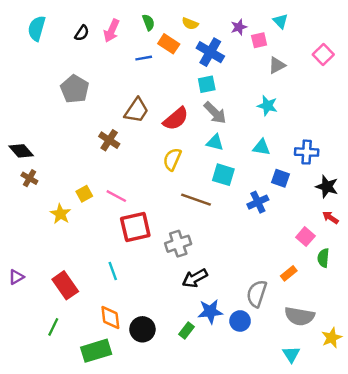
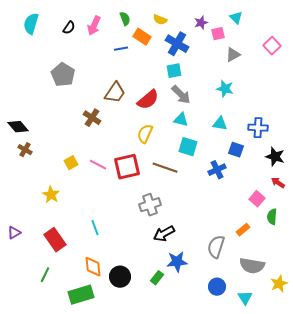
yellow star: (60, 214) -> (51, 195), moved
red square: (135, 227) -> (127, 167), moved
blue circle: (240, 321) -> (217, 287), moved

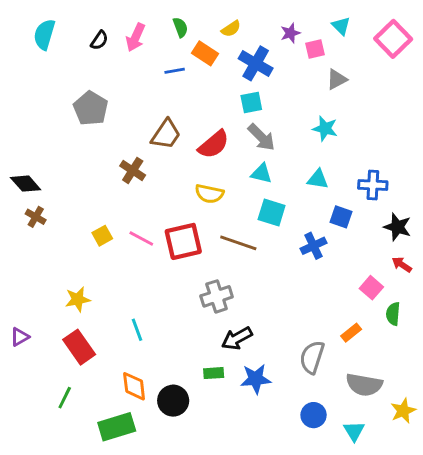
yellow semicircle: (160, 20) -> (231, 29), turned -56
pink square: (272, 46) -> (393, 39), moved, size x1.4
yellow semicircle: (145, 134) -> (209, 194), turned -102
yellow star: (51, 195) -> (78, 299), moved, turned 30
green rectangle: (157, 278) -> (214, 373), moved, turned 48

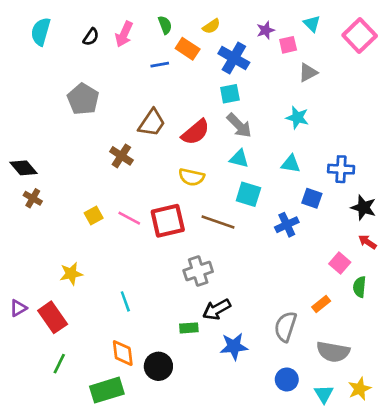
red rectangle: (79, 347) -> (53, 317), moved
green rectangle: (214, 373) -> (189, 328), moved
yellow star: (403, 411) -> (360, 389), moved

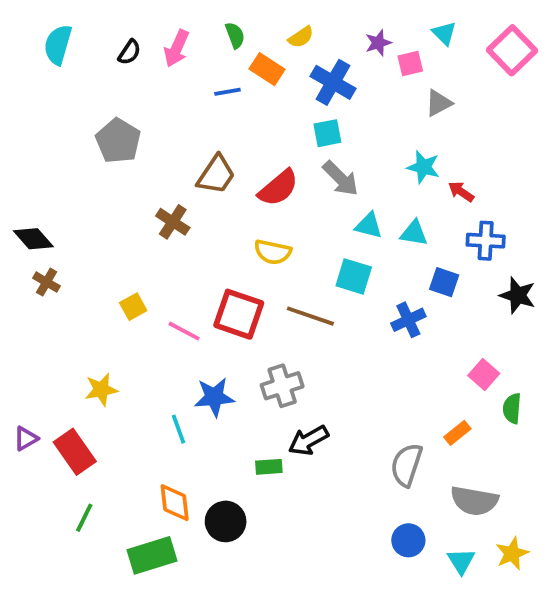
cyan triangle: (239, 159) -> (369, 226), moved
pink line: (129, 218) -> (184, 331), moved
red square: (168, 221) -> (239, 314), turned 32
red arrow: (367, 242) -> (461, 192), moved
blue star: (234, 346) -> (214, 397), moved

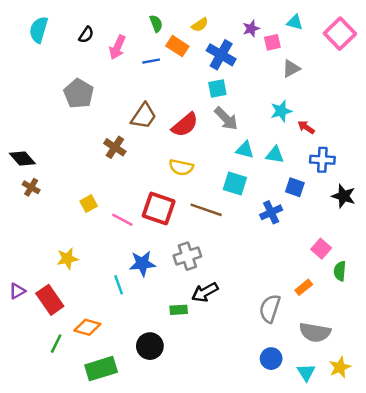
cyan triangle: (444, 33) -> (295, 22), turned -30
pink arrow: (177, 48) -> (117, 47), moved
cyan star: (423, 167) -> (281, 111), turned -30
orange diamond: (175, 503) -> (87, 327), moved, turned -68

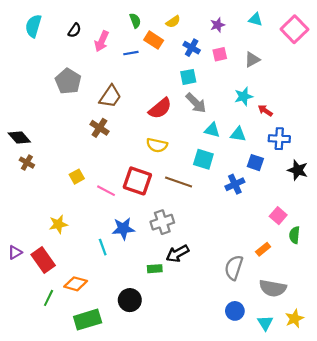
pink square: (272, 42) -> (220, 54), moved
blue cross: (221, 55) -> (192, 48), size x0.7
brown trapezoid: (144, 116) -> (110, 96), moved

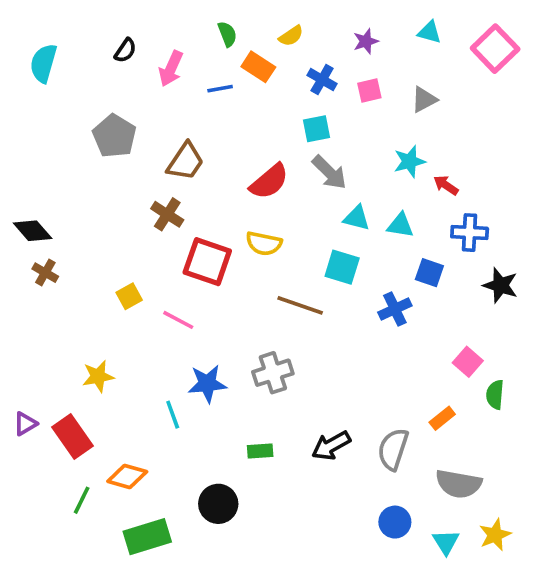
cyan semicircle: (33, 26) -> (43, 63), moved
red square: (137, 181) -> (207, 262), moved
black arrow: (177, 254) -> (331, 446), moved

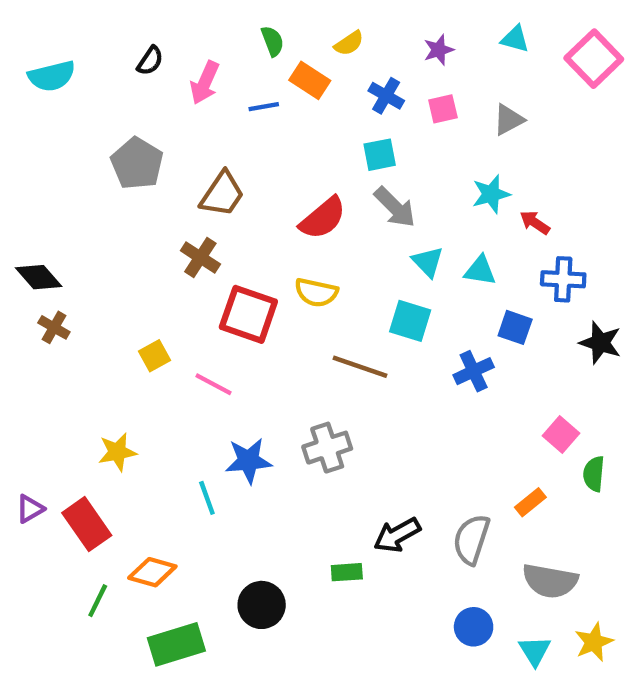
cyan semicircle: (43, 63) -> (52, 76), turned -120
cyan triangle: (357, 218) -> (428, 262), turned 32
green rectangle: (260, 451) -> (347, 572), moved

